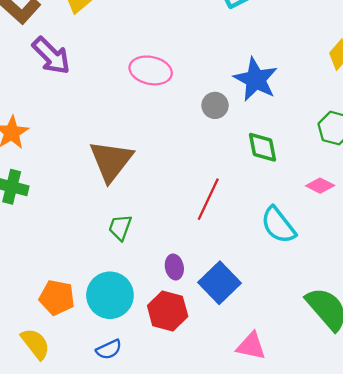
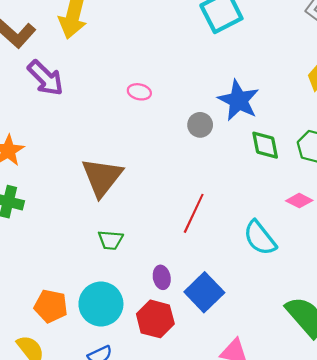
pink ellipse: (151, 70) -> (139, 92), size x0.6
green diamond: (262, 147) -> (265, 145), moved
green trapezoid: (120, 227) -> (111, 240), turned -105

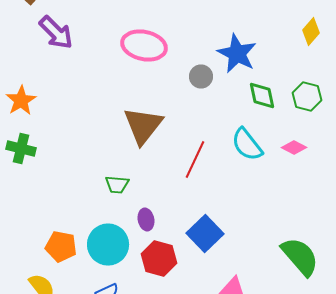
pink ellipse: (139, 92) -> (144, 46), size x2.0
brown triangle: (102, 177) -> (143, 126), moved
cyan semicircle: (260, 238) -> (247, 144), moved
purple ellipse: (162, 277) -> (146, 220), moved

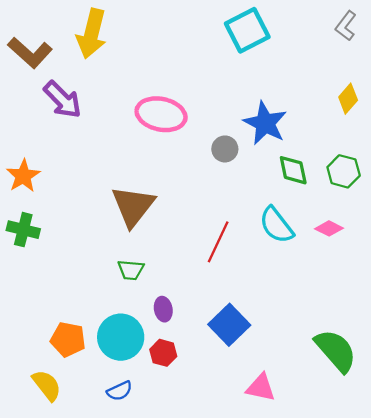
brown triangle: (143, 126) -> (133, 206), moved
red hexagon: (159, 258) -> (163, 353), moved, size x0.7

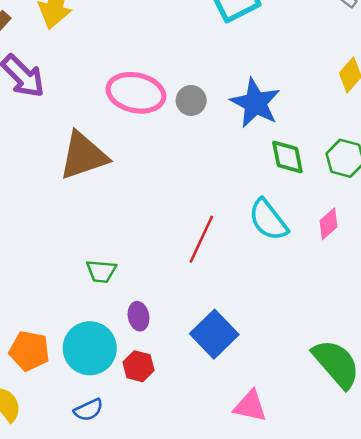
gray circle: (225, 149) -> (191, 100), moved
brown triangle: (133, 206) -> (83, 156), moved, turned 33
pink diamond: (329, 228) -> (329, 224), turned -68

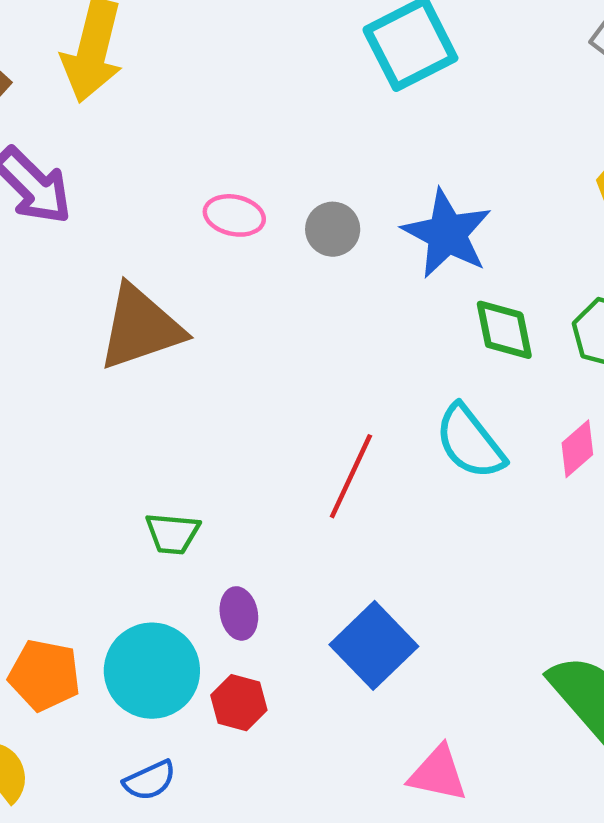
pink ellipse: (136, 93) -> (234, 215), size x0.6

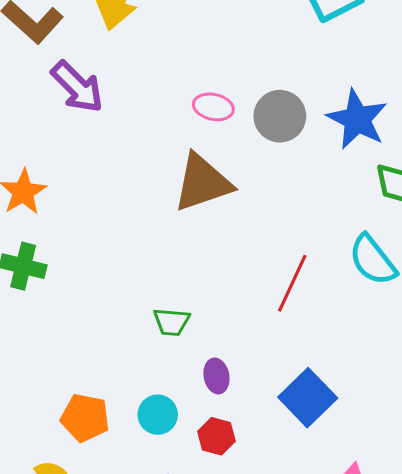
gray circle: (333, 229) -> (280, 116), size x1.4
brown triangle: (141, 328) -> (203, 183), moved
cyan circle: (152, 671) -> (158, 415), size x0.6

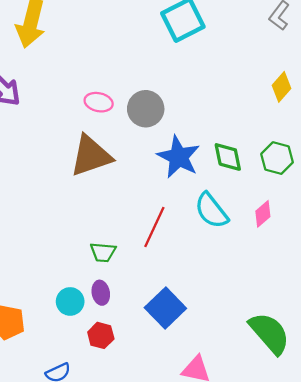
blue star: (357, 119) -> (179, 157), moved
green trapezoid: (172, 322) -> (103, 252), moved
cyan circle: (158, 415) -> (70, 301), moved

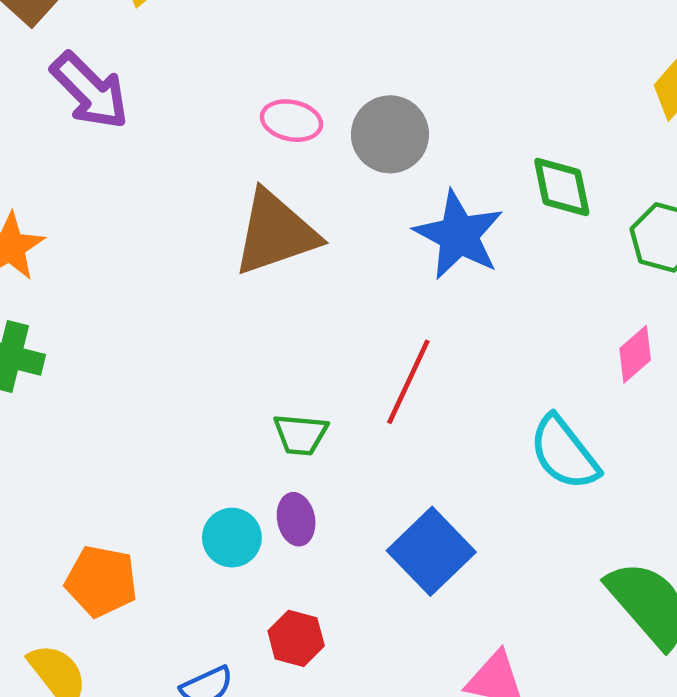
green diamond: (228, 157) -> (562, 187), moved
cyan semicircle: (211, 211) -> (564, 453), moved
red hexagon: (101, 335) -> (296, 638), moved

